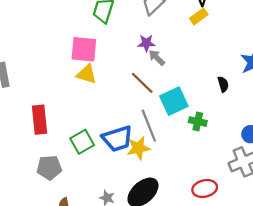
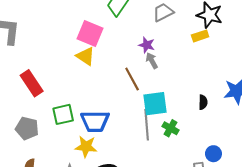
red rectangle: (40, 120) -> (32, 83), turned -45
gray line: (149, 126) -> (147, 125), moved
yellow star: (138, 148) -> (86, 147), moved

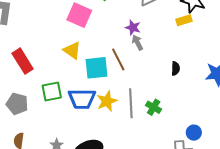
yellow triangle: (86, 56) -> (72, 50), moved
black semicircle: (203, 102) -> (176, 68), moved
cyan square: (155, 104) -> (96, 68), moved
yellow star: (86, 147) -> (107, 101), moved, turned -30

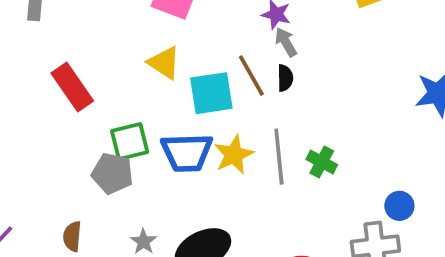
black semicircle: (176, 68) -> (285, 78), moved
gray pentagon: (17, 104) -> (112, 173), moved

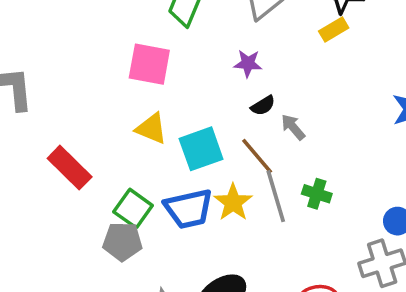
gray arrow: (286, 42) -> (293, 127), moved
brown line: (251, 76) -> (257, 156), moved
black semicircle: (285, 78) -> (263, 106), moved, turned 70
green square: (130, 141) -> (133, 209), turned -30

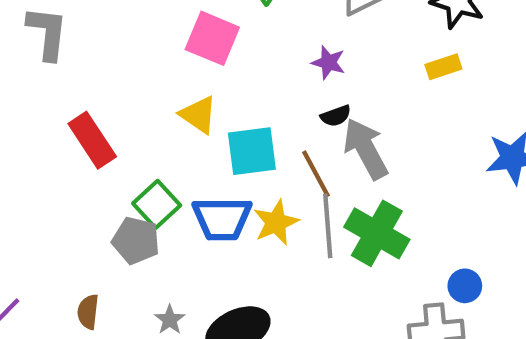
yellow rectangle: (334, 30) -> (443, 67), moved
gray arrow: (293, 127) -> (366, 149), size x1.8
green cross: (317, 194) -> (377, 233), size x1.8

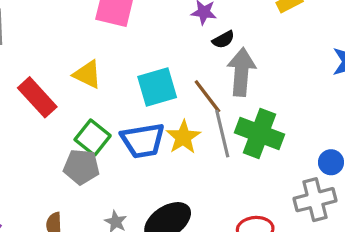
yellow triangle: (199, 115) -> (87, 74), moved
black semicircle: (336, 116) -> (223, 40), moved
gray arrow: (366, 149) -> (241, 72), turned 42

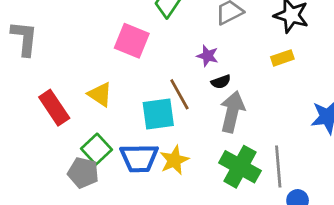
brown line: (207, 96) -> (179, 94), moved
gray line: (222, 134) -> (278, 167), moved

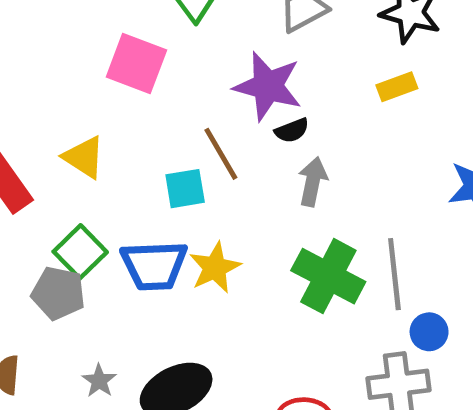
purple star: (208, 56) -> (268, 86), size x1.8
gray arrow: (232, 112) -> (313, 182), size x0.7
cyan square: (158, 114) -> (185, 189), size x0.7

